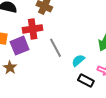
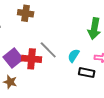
red cross: (33, 29) -> (32, 59), moved, turned 30

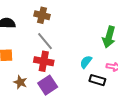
gray line: (48, 50) -> (45, 41), moved
purple square: (13, 58) -> (48, 85), moved

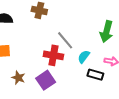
gray line: (45, 41) -> (65, 40), moved
red cross: (44, 61) -> (53, 55), moved

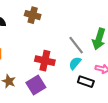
gray line: (65, 40) -> (76, 45), moved

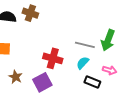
brown cross: (33, 15) -> (30, 13), moved
gray line: (76, 45) -> (85, 45), turned -42

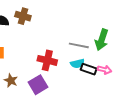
cyan semicircle: (83, 63) -> (77, 64), turned -144
black rectangle: (92, 82) -> (89, 69), moved

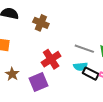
brown cross: (23, 16) -> (41, 23), moved
red cross: (47, 60) -> (51, 59), turned 36

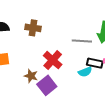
cyan semicircle: (80, 66) -> (85, 72), moved
brown star: (12, 74) -> (31, 76), moved

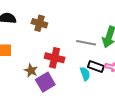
red cross: (53, 60) -> (55, 58), turned -36
cyan semicircle: (85, 72) -> (85, 74), turned -96

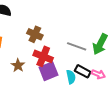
brown cross: (39, 23) -> (35, 34), moved
purple square: (45, 82) -> (48, 71), moved

